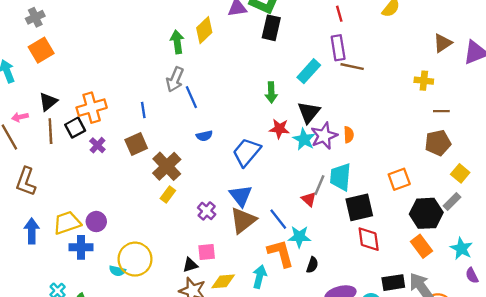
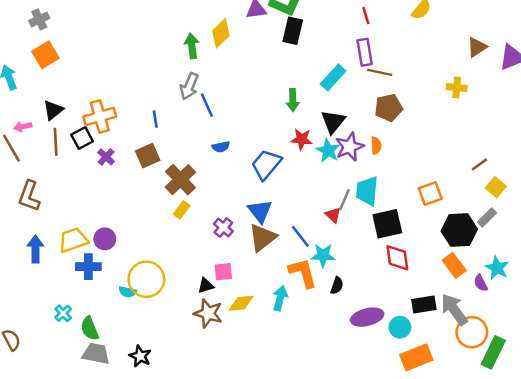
brown line: (441, 111) -> (479, 164), moved, turned -35
brown pentagon: (438, 143) -> (389, 108), moved
purple semicircle: (472, 276) -> (481, 283), moved

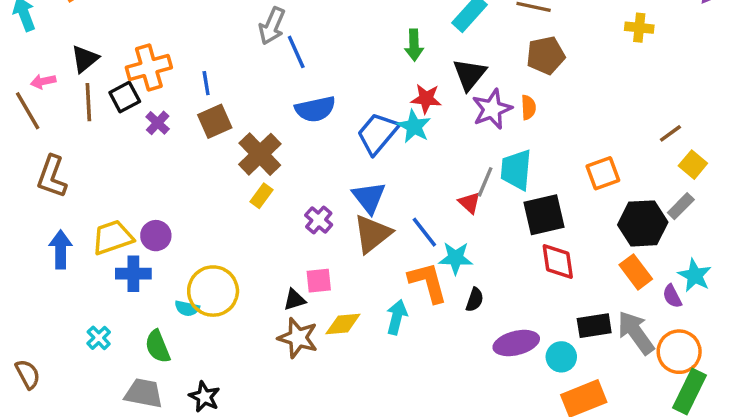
blue line: (155, 119) -> (206, 83), moved
blue semicircle: (221, 147) -> (315, 109), size x1.6
cyan star: (328, 151) -> (414, 126), moved
green semicircle: (90, 328) -> (158, 346), moved
orange circle: (472, 332) -> (679, 352), moved

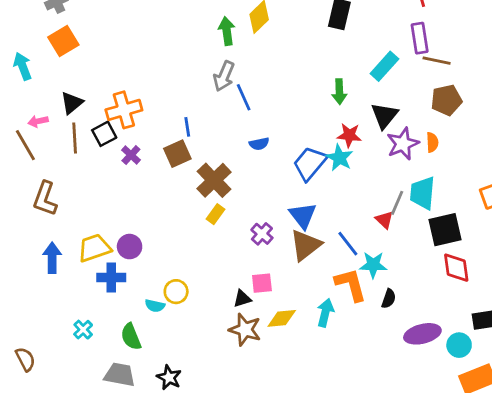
blue line: (206, 83) -> (187, 127), moved
blue semicircle: (315, 109) -> (259, 144), size x0.6
yellow circle: (213, 291) -> (176, 292), size x0.6

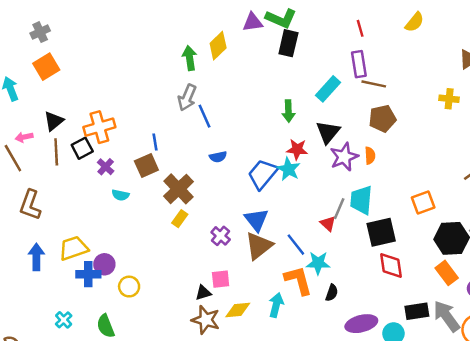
purple circle: (130, 247) -> (104, 264), moved
yellow circle: (176, 292) -> (129, 287), moved
cyan semicircle: (155, 306) -> (120, 195), moved

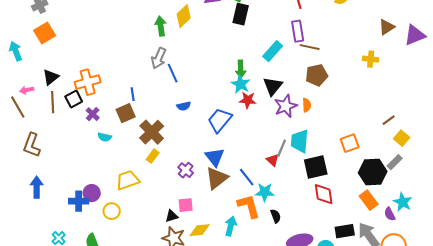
cyan star: (288, 169) -> (241, 84), moved
yellow trapezoid: (73, 248) -> (128, 180), moved
black semicircle: (332, 293) -> (276, 216), turned -40

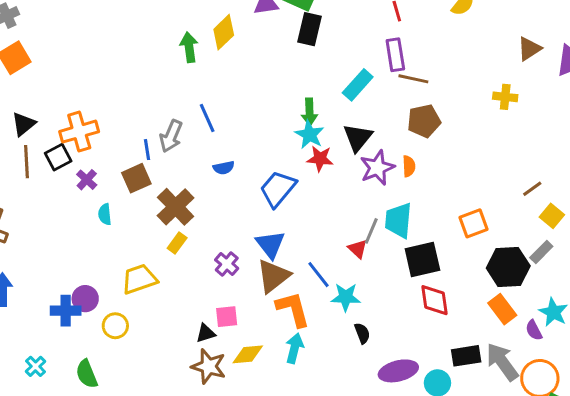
gray arrow: (159, 58) -> (171, 136), moved
cyan semicircle: (105, 137) -> (105, 214), turned 72
orange L-shape: (249, 206) -> (293, 309), moved

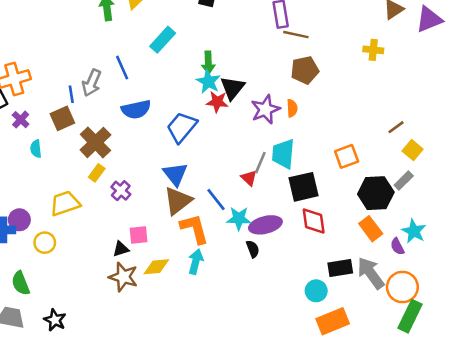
cyan rectangle: (358, 85) -> (163, 40), moved
black triangle: (358, 138) -> (232, 88), moved
blue semicircle: (224, 168) -> (136, 109), size x1.6
purple cross: (227, 264) -> (121, 191), moved
purple ellipse: (398, 371) -> (265, 225), moved

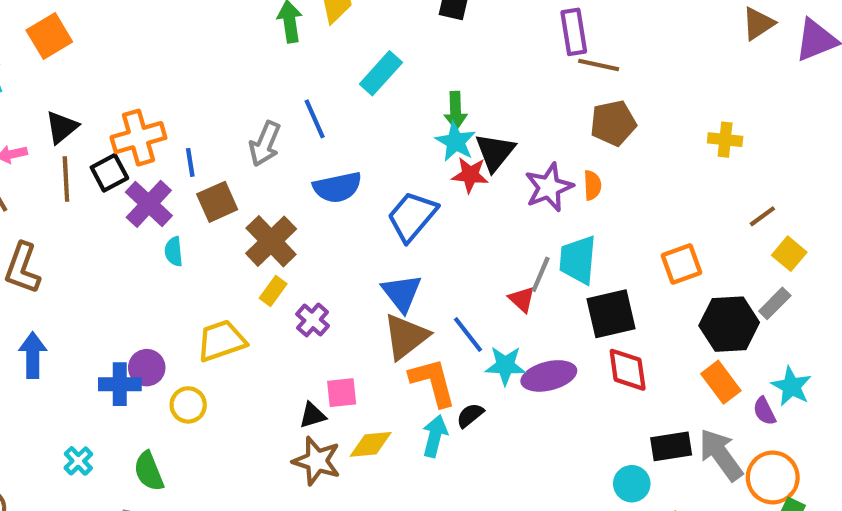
yellow cross: (373, 50) -> (725, 140), moved
blue line: (71, 94) -> (190, 162), moved
purple cross: (21, 120) -> (149, 204), size x1.6
black semicircle: (253, 249) -> (470, 415), moved, turned -108

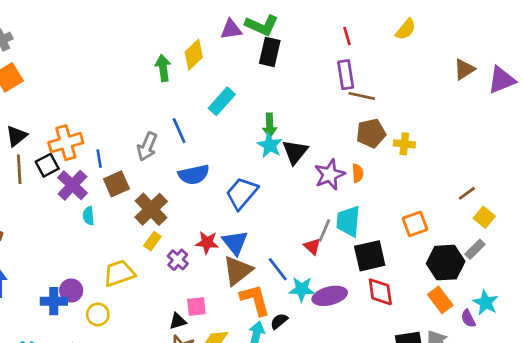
yellow cross: (725, 140) -> (404, 144), moved
red star: (470, 175) -> (207, 243), moved

